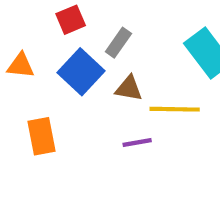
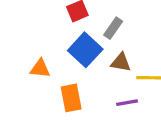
orange triangle: (21, 65) -> (40, 68), moved
orange rectangle: (41, 136) -> (71, 98), moved

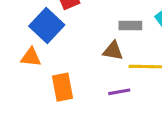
gray rectangle: (113, 28) -> (130, 26), moved, turned 55
blue square: (85, 50) -> (47, 26), moved

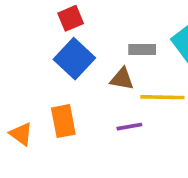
blue square: (47, 26) -> (74, 59), moved
orange triangle: (31, 57) -> (21, 134), moved, turned 30

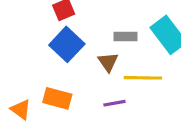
brown triangle: (122, 79) -> (108, 62), turned 45
orange rectangle: (63, 121) -> (57, 98), turned -64

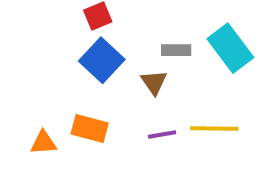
yellow line: (143, 78) -> (214, 128), moved
orange triangle: (21, 109) -> (43, 143), turned -40

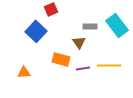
blue square: (102, 60) -> (36, 31), moved
orange rectangle: (90, 128) -> (61, 59), moved

